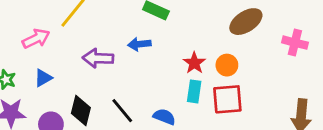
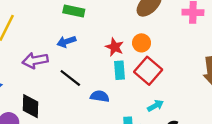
red square: (227, 99) -> (148, 71), turned -32
black line: (122, 111) -> (70, 78), moved

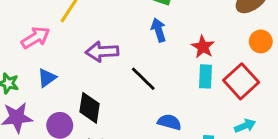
blue arrow: (66, 42) -> (159, 30), moved, turned 84
orange circle: (142, 43) -> (261, 41), moved
blue semicircle: (100, 96) -> (169, 122), moved

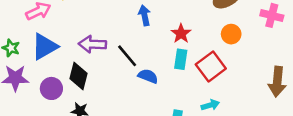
purple arrow: (102, 52) -> (92, 44), moved
blue triangle: (47, 78) -> (45, 47), size x1.6
blue semicircle: (169, 122) -> (148, 76), moved

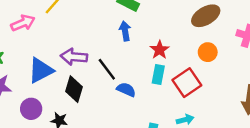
blue triangle: (45, 47) -> (41, 70), moved
black diamond: (79, 76) -> (74, 89), moved
purple circle: (51, 88) -> (31, 109), moved

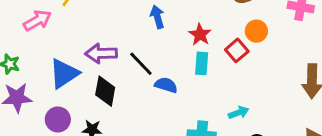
red square: (187, 83) -> (237, 50), moved, size x0.7

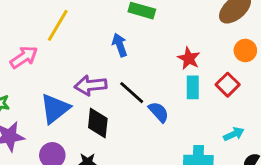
blue arrow: (157, 17) -> (120, 45), moved
red square: (237, 50) -> (228, 85), moved
blue semicircle: (166, 85) -> (159, 112), turned 35

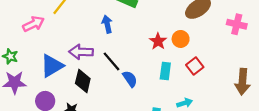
orange circle: (245, 50) -> (181, 39), moved
red square: (228, 85) -> (195, 66), moved
cyan rectangle: (193, 87) -> (165, 71), moved

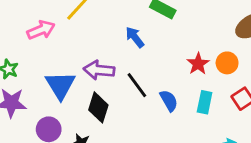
blue arrow: (107, 24) -> (135, 37), turned -30
blue triangle: (52, 66) -> (60, 85), turned -35
blue semicircle: (130, 79) -> (169, 101), moved

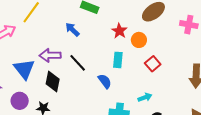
red star: (198, 64) -> (119, 31), moved
blue semicircle: (169, 101) -> (105, 81), moved
cyan rectangle: (205, 102) -> (118, 60), moved

